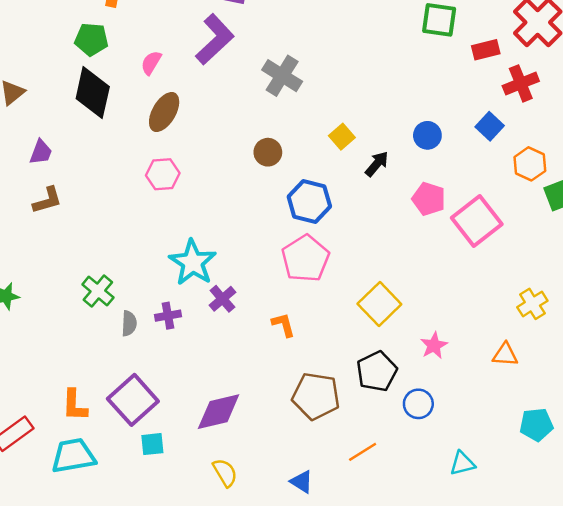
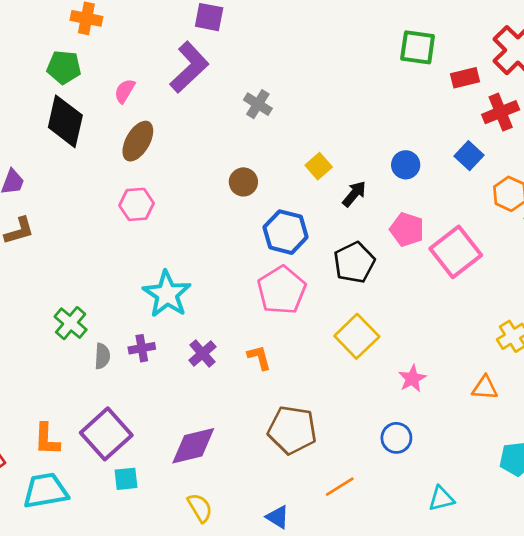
gray cross: (282, 76) -> (258, 104), size x0.7
purple cross: (222, 299) -> (202, 353), moved
black pentagon: (377, 371) -> (354, 262), moved

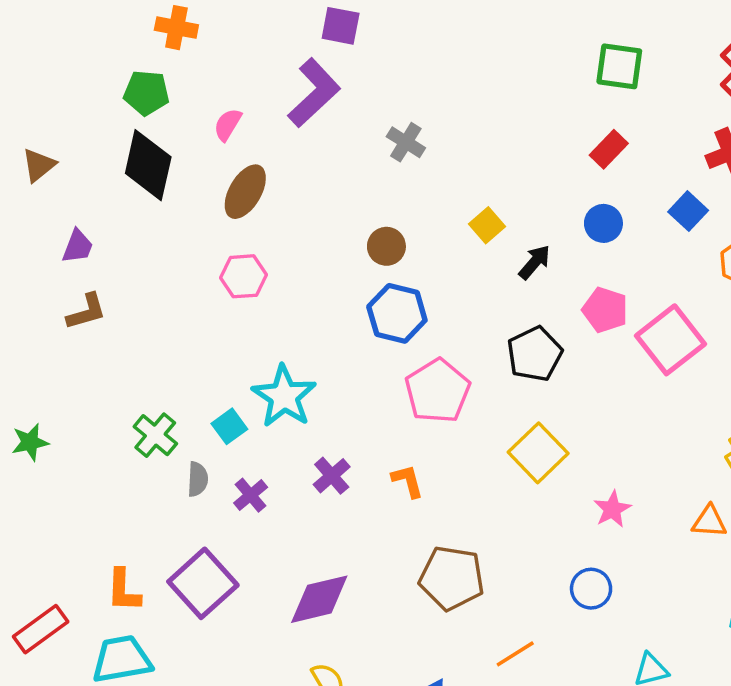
red rectangle: (465, 78) -> (609, 149), moved, turned -32
blue hexagon: (286, 232) -> (397, 313), moved
purple cross: (142, 348) -> (251, 495), moved, turned -30
cyan square: (126, 479) -> (229, 426), moved, turned -30

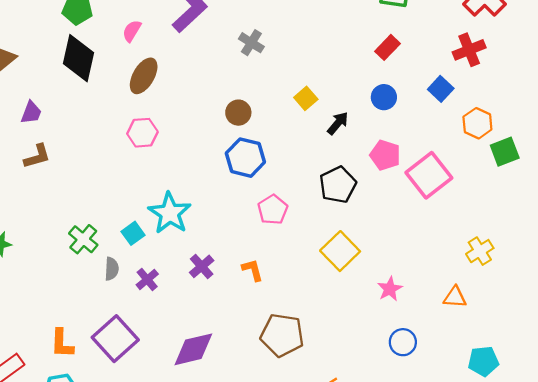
pink pentagon: (438, 391) -> (273, 210), size x0.7
blue circle: (591, 589) -> (403, 342), moved

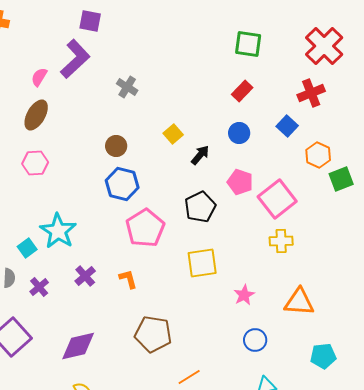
pink semicircle: (132, 31) -> (39, 77), moved
pink pentagon: (273, 210) -> (145, 228), size x1.5
yellow square: (340, 251) -> (202, 263), turned 36
yellow cross: (480, 251) -> (281, 241), moved, turned 30
orange triangle: (455, 297) -> (299, 302), size x1.5

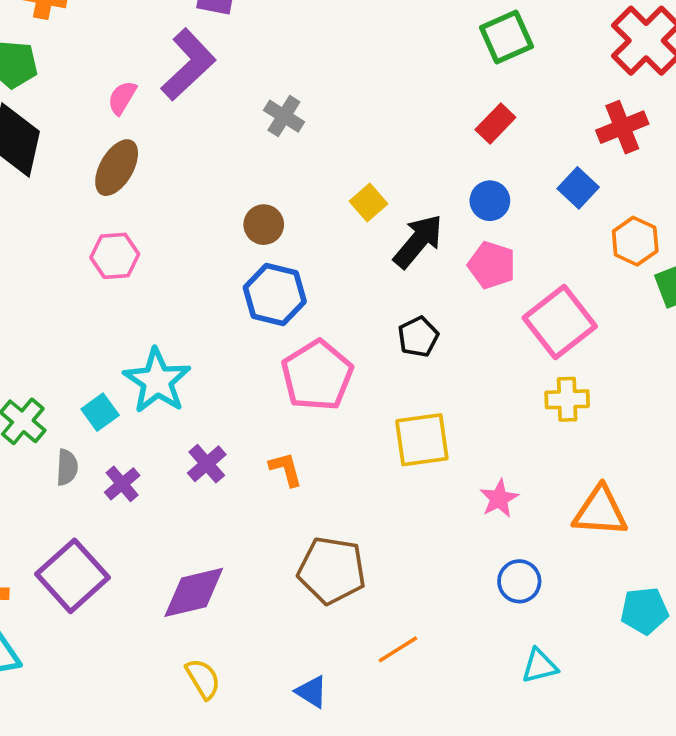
green square: (248, 44) -> (506, 37), turned -32
black arrow: (200, 155) -> (418, 241), size x1.5
pink pentagon: (240, 182) -> (492, 265), moved
black pentagon: (200, 207) -> (418, 337), size x0.7

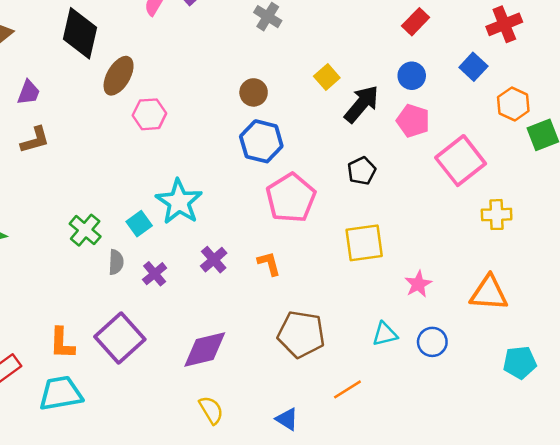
brown ellipse: (117, 168) -> (119, 76), moved
yellow cross: (567, 399) -> (497, 215), moved
cyan triangle: (540, 666) -> (385, 334), moved

